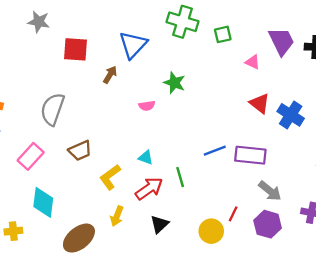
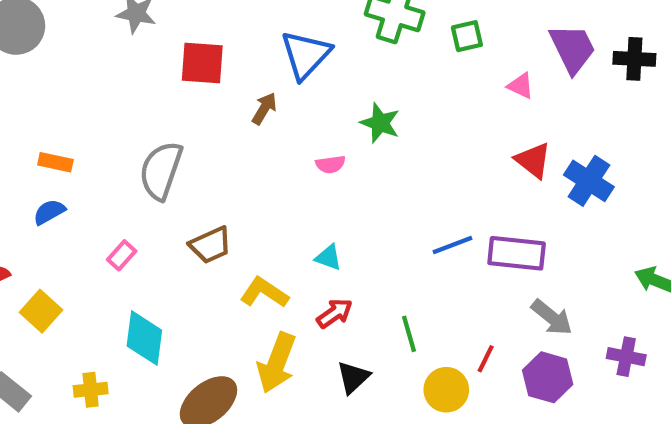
pink rectangle: (31, 156) -> (122, 255), size x0.6
yellow L-shape: (110, 177) -> (264, 293), turned 70
green line: (180, 177) -> (409, 334), moved
red arrow: (149, 189) -> (335, 313), size x0.7
yellow arrow: (117, 216) -> (277, 363), size x1.6

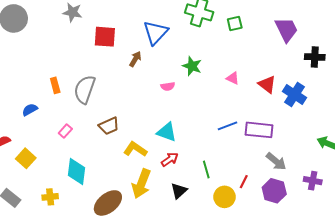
black cross: (634, 59) -> (315, 57), moved
pink triangle: (521, 86) -> (233, 78), moved
orange rectangle: (55, 162) -> (55, 85), moved, turned 63
cyan triangle: (328, 257) -> (167, 132), size x1.5

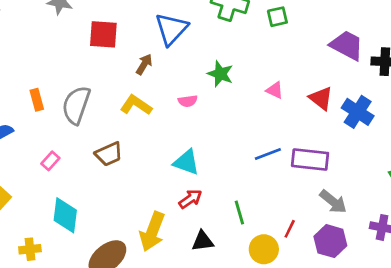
purple trapezoid: (286, 30) -> (347, 45), moved, turned -36
yellow L-shape: (135, 149) -> (136, 105), moved
black triangle: (179, 191) -> (203, 241), turned 36

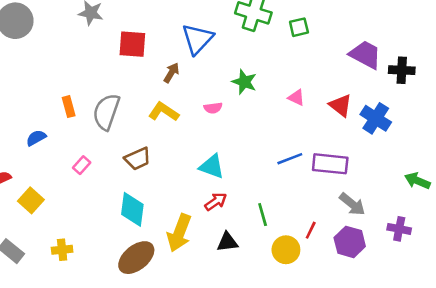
cyan diamond: (65, 215) -> (132, 209), moved

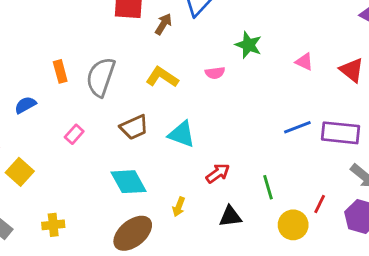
brown arrow: (171, 73) -> (163, 24), moved
cyan triangle: (212, 166) -> (182, 134), moved
cyan diamond: (132, 209) -> (129, 182), turned -36
yellow arrow: (179, 233) -> (179, 207), size x0.5

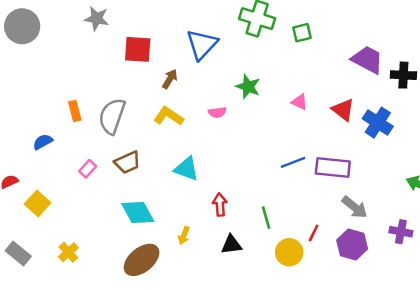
brown arrow: (163, 24) -> (170, 79), moved
brown trapezoid: (134, 127) -> (127, 162), moved
red arrow: (218, 173) -> (220, 205), turned -60
yellow cross: (53, 225) -> (68, 252), turned -36

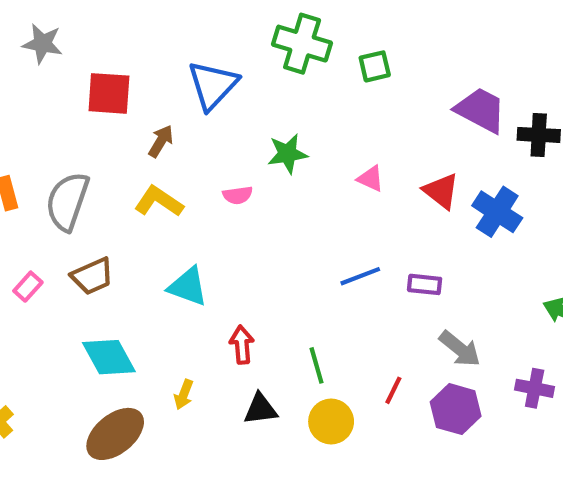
green star: (248, 87) -> (287, 154), turned -30
purple rectangle: (333, 168) -> (425, 284), size x0.6
yellow circle: (289, 252) -> (331, 421), moved

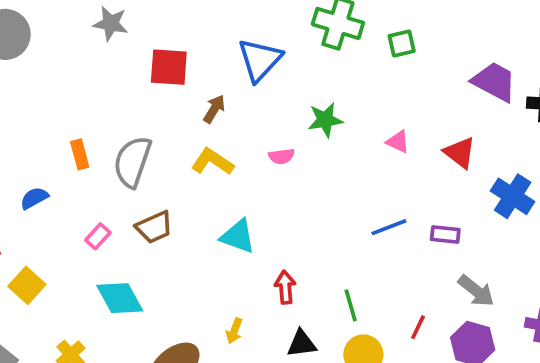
blue cross: (497, 212) -> (513, 196), moved
cyan diamond: (109, 357) -> (120, 298), moved

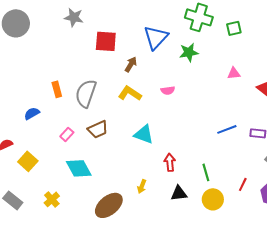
green star: (325, 120) -> (189, 52), moved
pink triangle: (398, 142) -> (234, 73), moved, turned -32

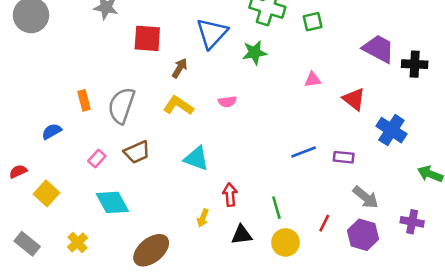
yellow arrow: (142, 186) -> (203, 218), moved

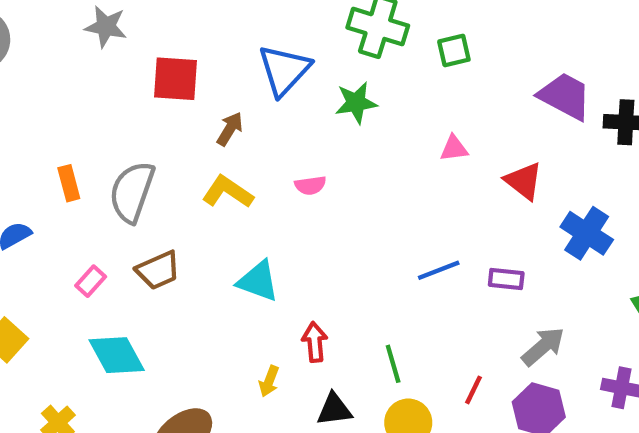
gray arrow: (366, 197) -> (543, 346), turned -80

